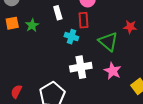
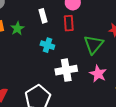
cyan cross: (71, 37) -> (47, 45), moved
green triangle: (108, 42) -> (94, 44), turned 30

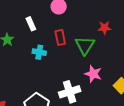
red rectangle: (69, 23) -> (60, 37), moved
white cross: (66, 70) -> (70, 92), moved

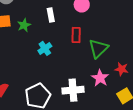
red star: (104, 28) -> (122, 69), moved
cyan cross: (39, 52) -> (45, 48), moved, turned 32

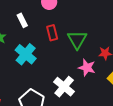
cyan cross: (45, 48) -> (26, 54), size x1.5
white cross: (73, 90) -> (64, 87), turned -30

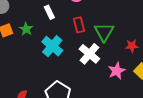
pink star: (87, 68) -> (117, 71), moved, turned 30
white cross: (64, 87) -> (89, 54), moved

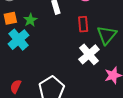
cyan cross: (52, 46) -> (18, 40), moved

